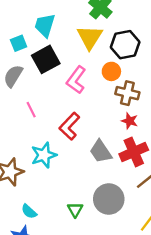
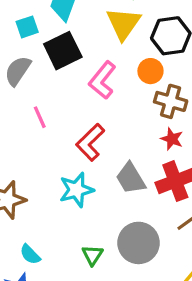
cyan star: (44, 155) -> (76, 190), moved

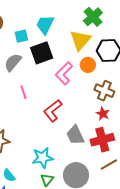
orange circle: (150, 71) -> (88, 65), moved
cyan star: (76, 190) -> (43, 158), moved

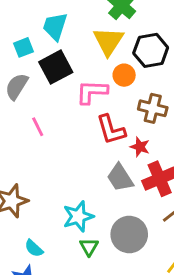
pink L-shape: (64, 73) -> (92, 92), turned 55
red L-shape: (53, 111) -> (111, 130), moved, turned -60
red star: (103, 114) -> (140, 147), moved

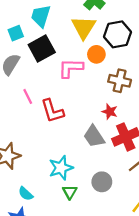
red L-shape: (111, 130) -> (52, 111), moved
gray circle: (129, 234) -> (102, 182), size x0.7

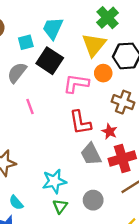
black square: (42, 49) -> (50, 61), turned -35
red L-shape: (52, 111) -> (80, 123), moved

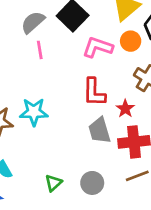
pink line: (30, 106) -> (40, 50), moved
cyan star: (54, 181) -> (34, 112), moved

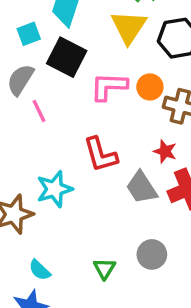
orange circle: (131, 41) -> (150, 87), moved
red L-shape: (94, 92) -> (100, 155), moved

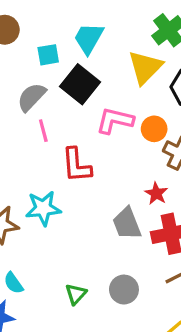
red L-shape: (100, 155) -> (76, 165), moved

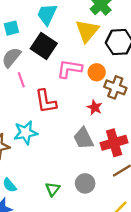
cyan square: (48, 55) -> (11, 28), moved
red star: (156, 193) -> (95, 107), moved

